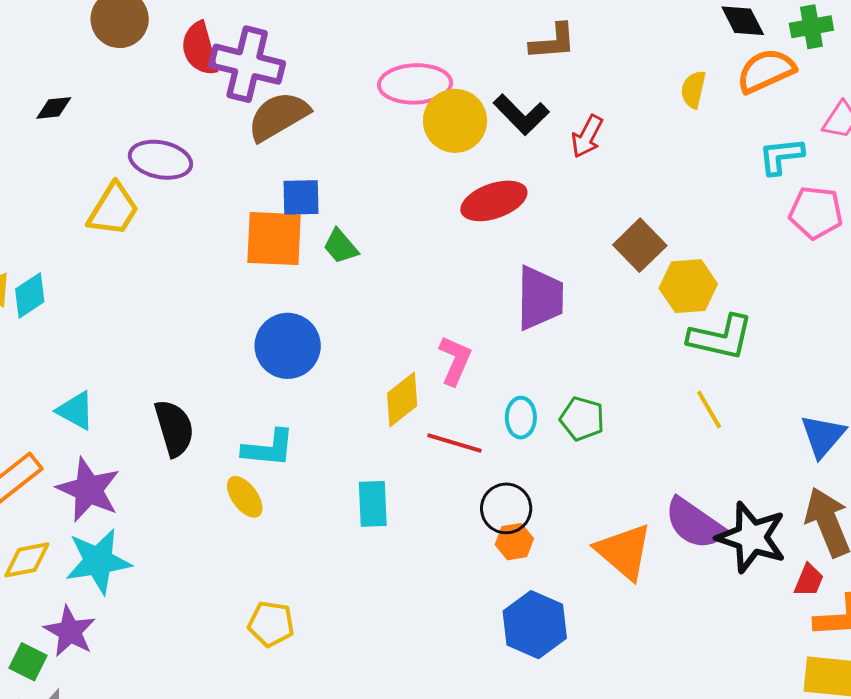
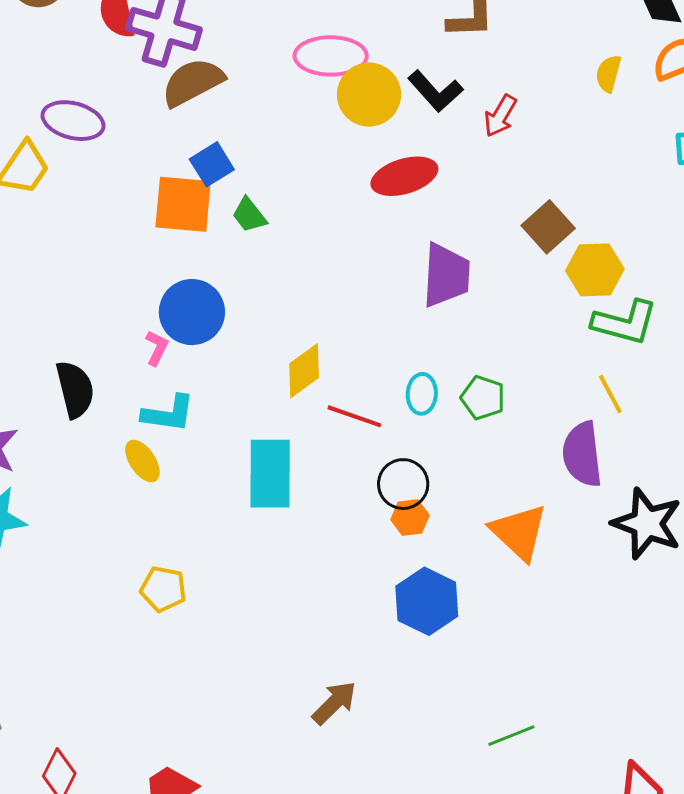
blue square: (301, 197) -> (212, 164), turned -33
pink L-shape: (455, 360) -> (157, 348), moved, size x0.7
cyan rectangle: (373, 504) -> (270, 474), size x1.5
purple semicircle: (695, 524) -> (582, 454), moved, turned 46

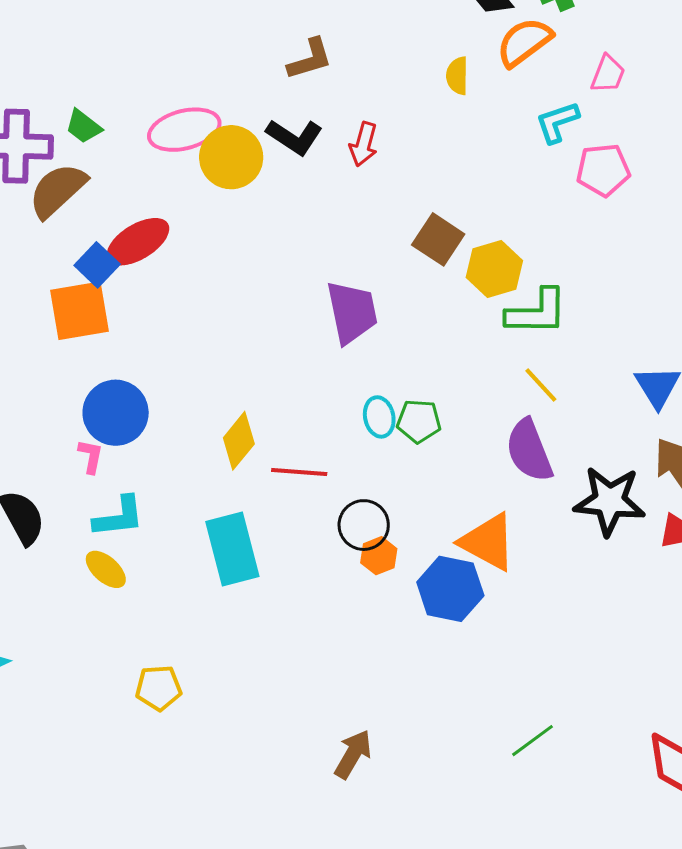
red ellipse: (404, 176) -> (138, 242), moved
green trapezoid: (249, 215) -> (83, 126), moved
cyan ellipse: (422, 394) -> (379, 417), moved
blue hexagon: (427, 601) -> (450, 589), moved

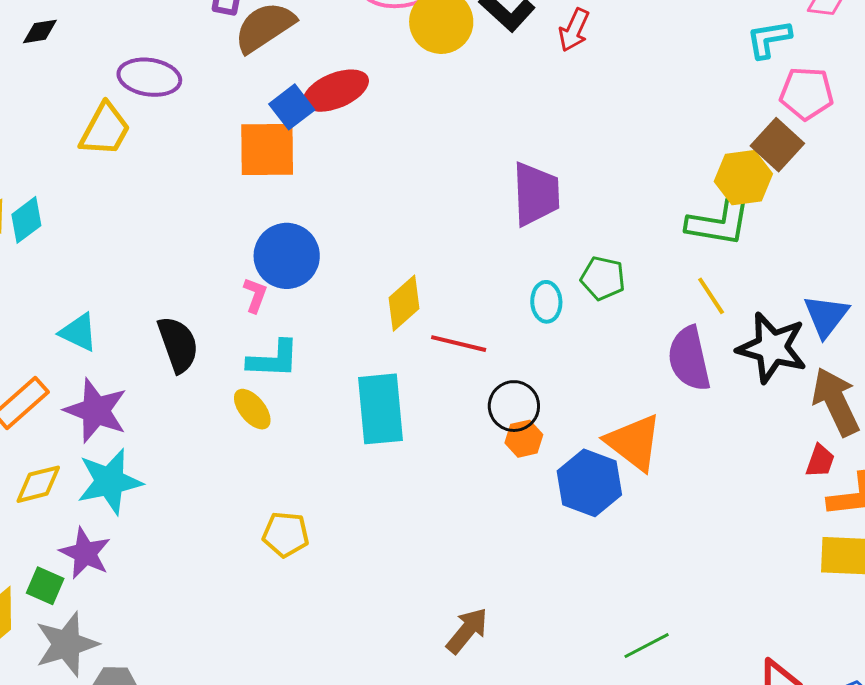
brown square: (438, 239) -> (777, 145), moved
yellow hexagon: (494, 269) -> (743, 178), moved
green pentagon: (419, 421) -> (603, 278), moved
black star: (609, 501) -> (772, 348), moved

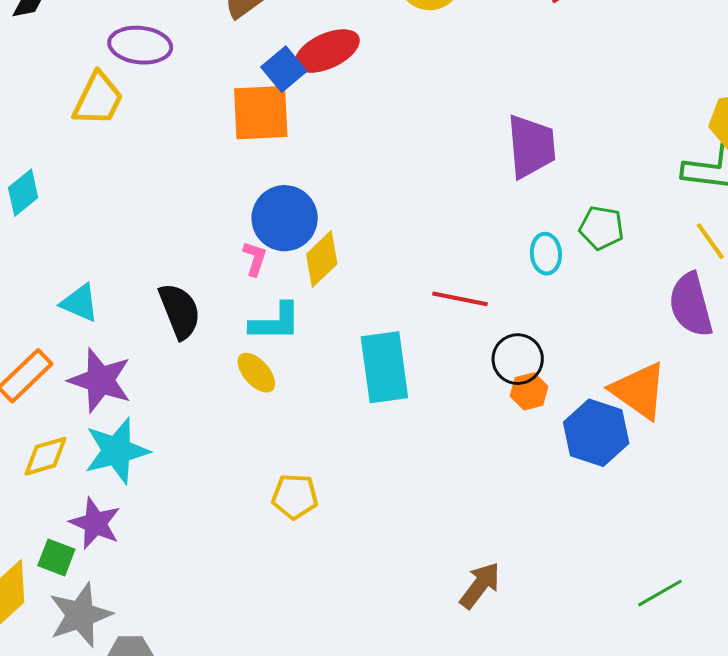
yellow diamond: (404, 303) -> (322, 259), moved

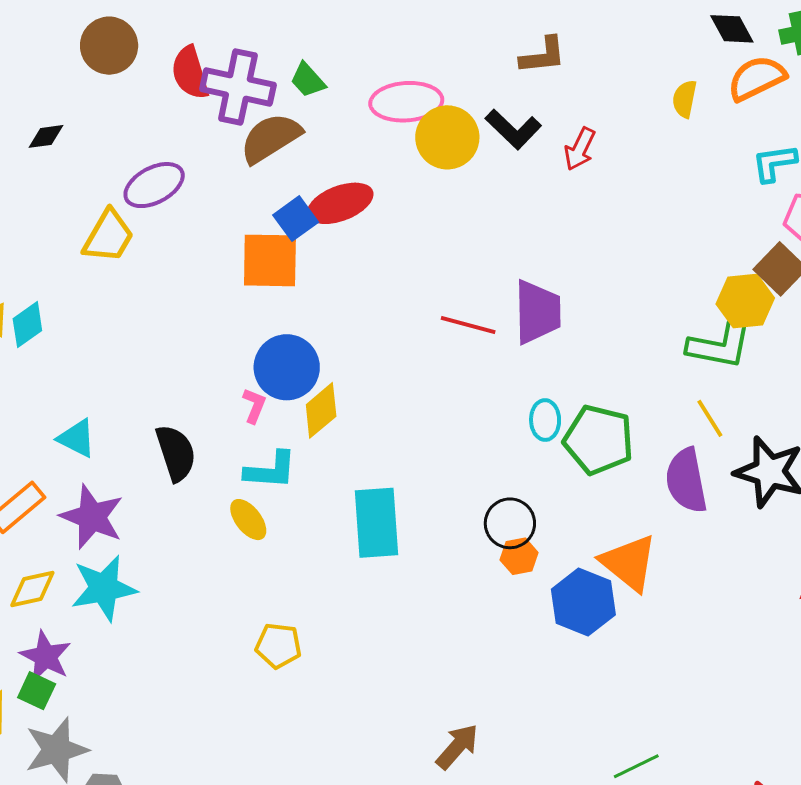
purple ellipse: (140, 45) -> (154, 185), turned -38
green pentagon: (601, 228) -> (599, 440), moved, size x1.6
red line: (460, 299) -> (468, 325), moved
purple star: (95, 523) -> (46, 656), moved

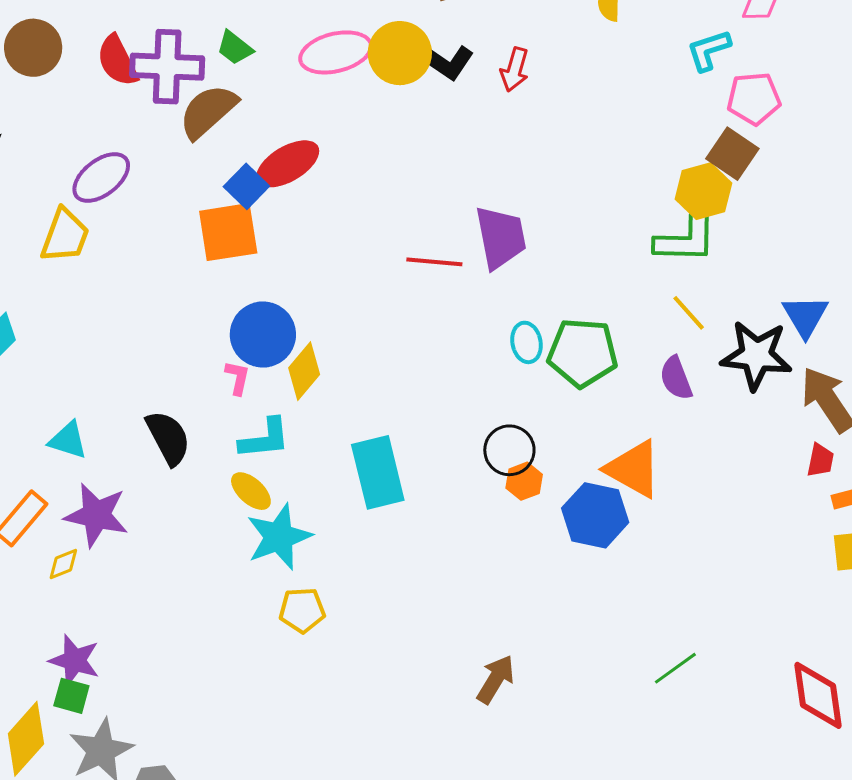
yellow circle: (447, 137) -> (400, 53), moved
purple semicircle: (686, 481) -> (676, 378), size x0.7
cyan star: (104, 588) -> (279, 537), moved
yellow diamond: (32, 589) -> (63, 564), moved, size x0.7

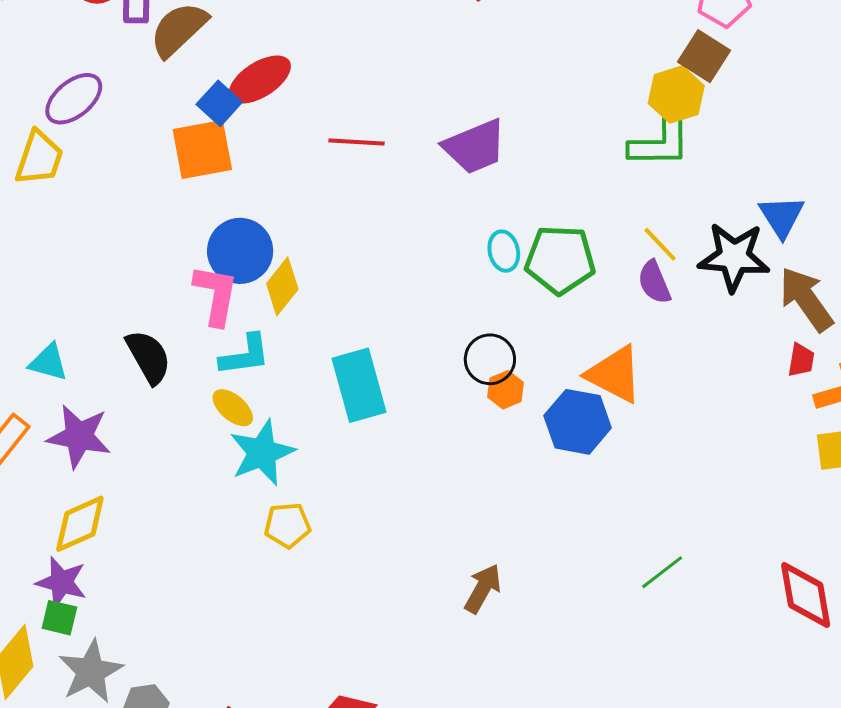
purple trapezoid: (501, 237) -> (475, 147), turned 80
red line: (434, 262) -> (356, 142), moved
yellow line: (689, 313) -> (660, 244), moved
pink L-shape: (237, 378) -> (216, 295), size x1.8
yellow diamond: (63, 564) -> (80, 524), moved, size x1.8

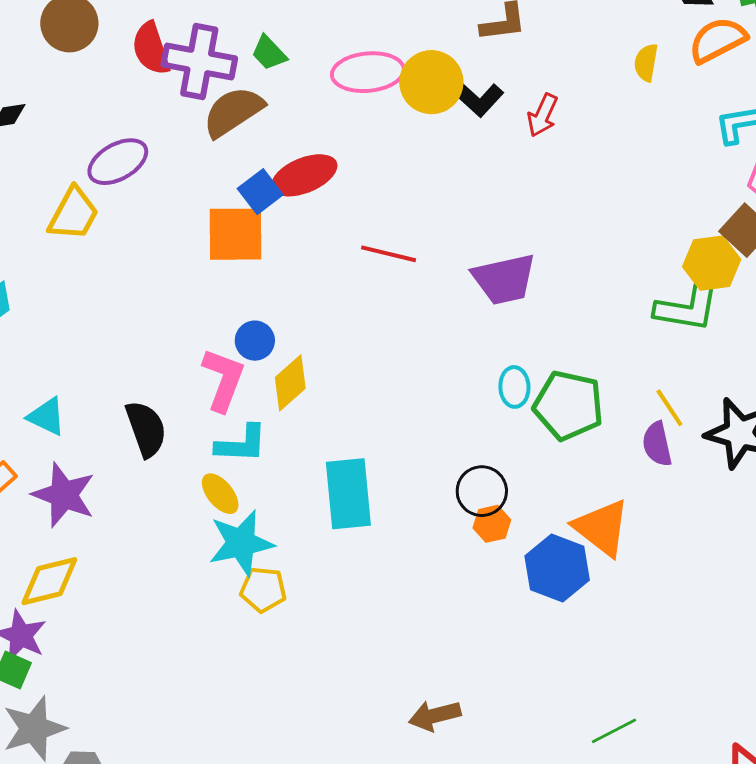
blue circle: (240, 251) -> (255, 341), size x0.6
yellow pentagon: (287, 525) -> (263, 590), moved
brown arrow: (483, 589) -> (435, 716), turned -144

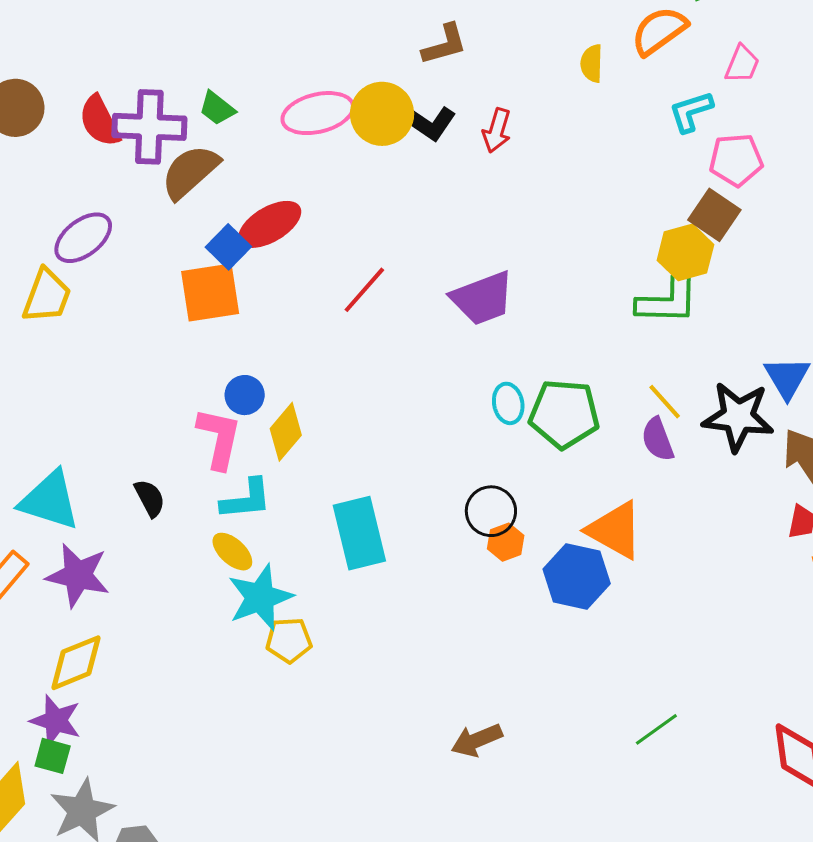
red line: (389, 254) -> (364, 290), turned -54
cyan triangle: (47, 417) -> (50, 500), size x1.6
black semicircle: (146, 429) -> (150, 498), size x0.7

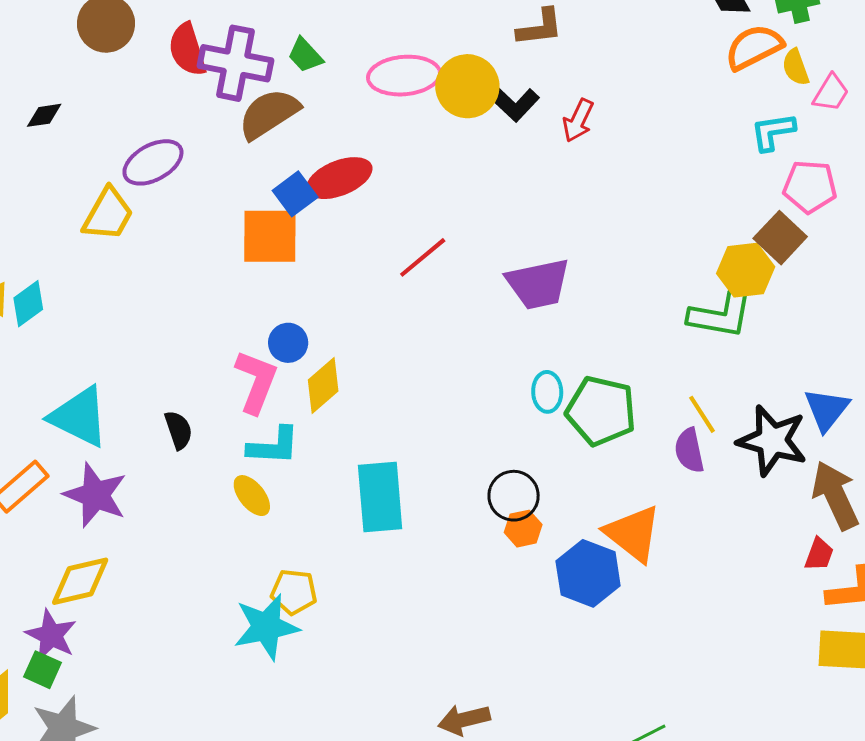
yellow semicircle: (592, 63) -> (796, 67), moved, turned -30
cyan star: (260, 597) -> (266, 627), moved

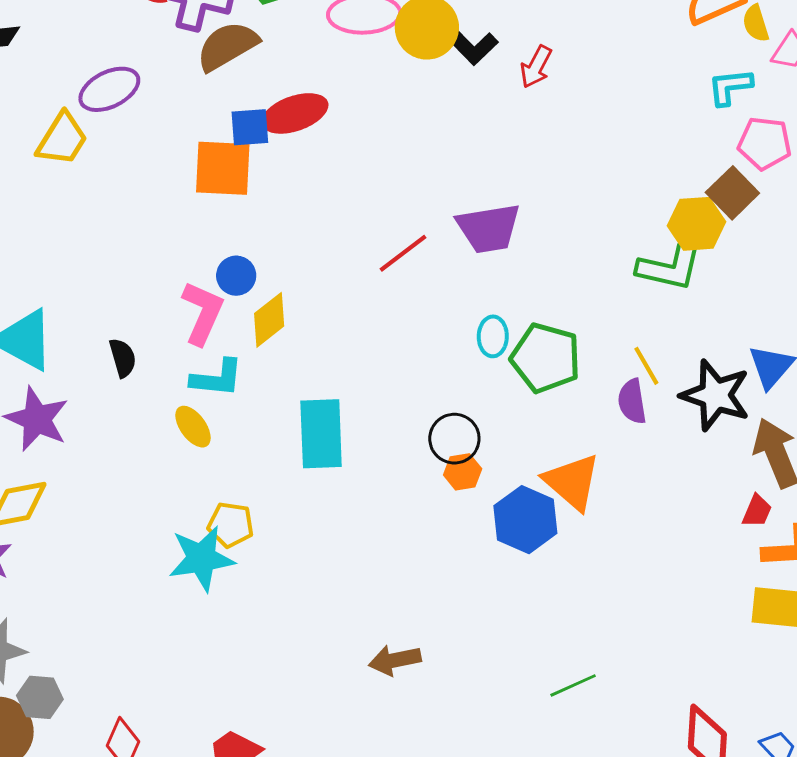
blue square: (295, 194) -> (250, 127), turned 30
red line: (423, 257) -> (403, 253), moved

